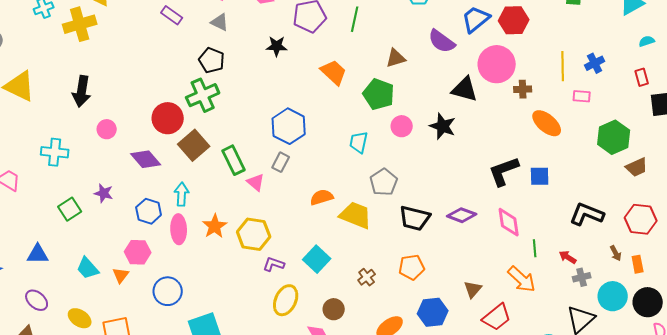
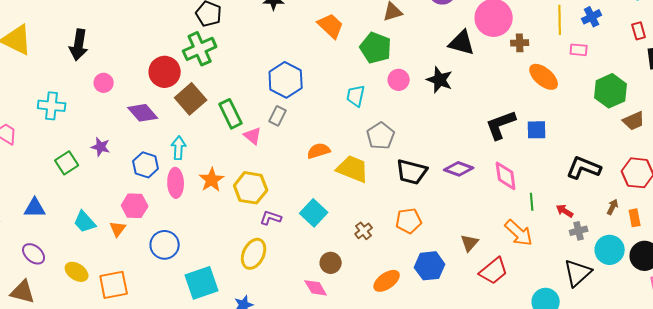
brown arrow: (616, 253) -> (613, 207), turned -126
yellow ellipse: (286, 300) -> (254, 254), moved

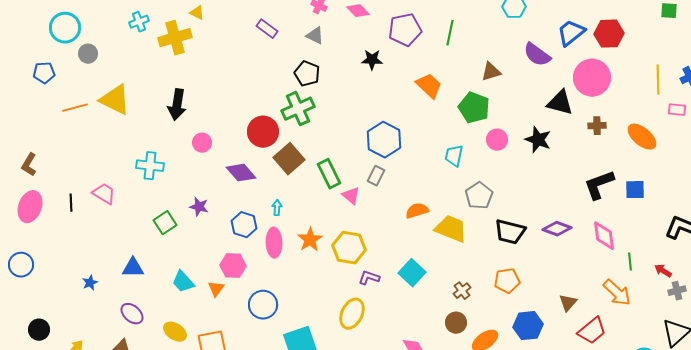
brown cross: (520, 43) -> (597, 126), moved
cyan arrow: (179, 148) -> (277, 208), size x0.7
brown circle: (331, 263) -> (456, 323), moved

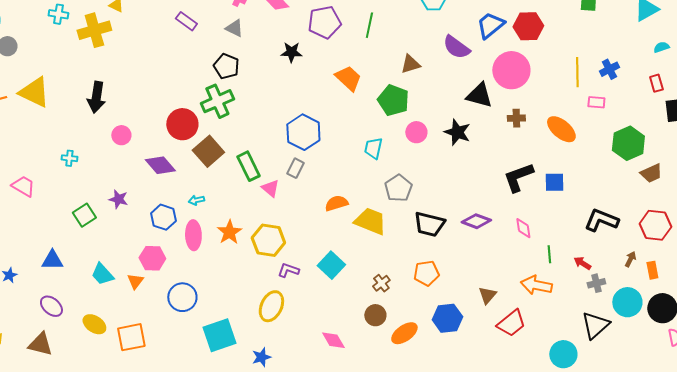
cyan cross: (139, 22) -> (58, 14), turned 30
cyan cross: (150, 166) -> (69, 158), size x0.6
cyan arrow: (277, 208) -> (196, 200), turned -105
pink diamond: (604, 236) -> (523, 228), size x0.7
orange arrow: (617, 293) -> (536, 285), turned 148

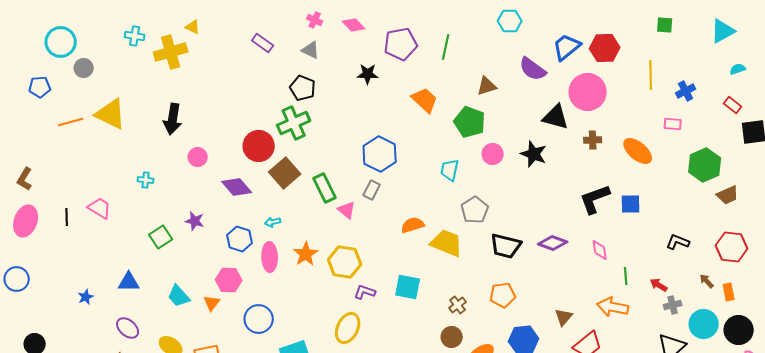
yellow line: (577, 72) -> (651, 75), moved
red rectangle: (656, 83) -> (733, 105), turned -36
black L-shape: (601, 220) -> (678, 242), size x0.7
brown arrow: (630, 259) -> (707, 281), turned -70
cyan square: (331, 265) -> (408, 287), turned -32

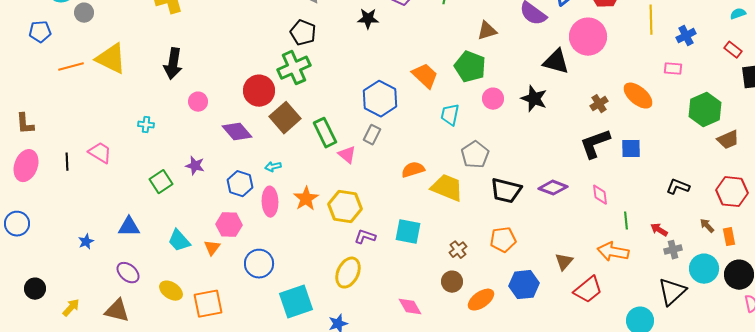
orange trapezoid: (425, 100) -> (425, 76), moved
brown cross: (593, 140) -> (599, 104), moved, turned -30
brown L-shape: (25, 179) -> (25, 124), turned -35

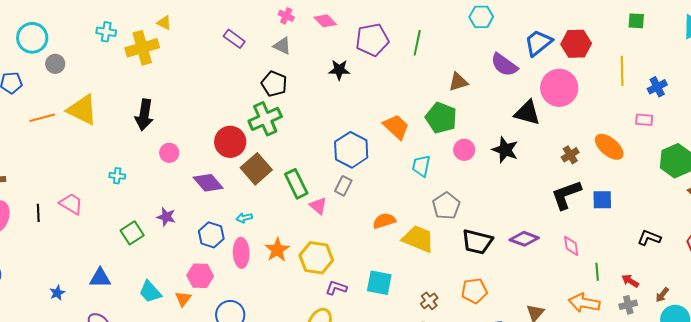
brown arrow: (707, 226) -> (662, 295), moved, turned -98
gray cross: (673, 250) -> (628, 305), moved

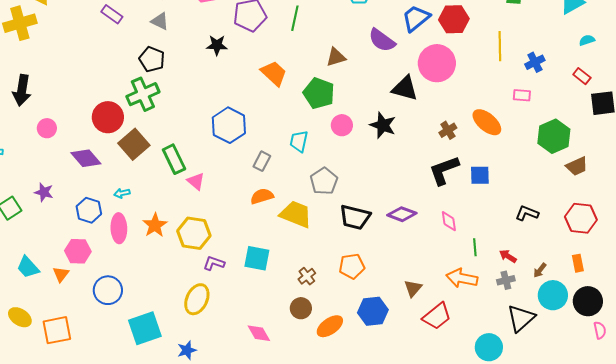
orange trapezoid: (396, 127) -> (274, 73), moved
gray rectangle: (343, 186) -> (262, 161), moved

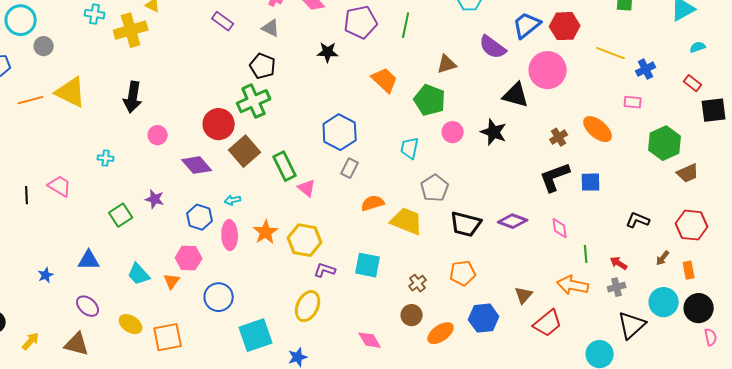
yellow line: (500, 46) -> (611, 53), turned -68
gray rectangle: (262, 161) -> (350, 168), moved
brown arrow: (540, 270) -> (663, 258), moved

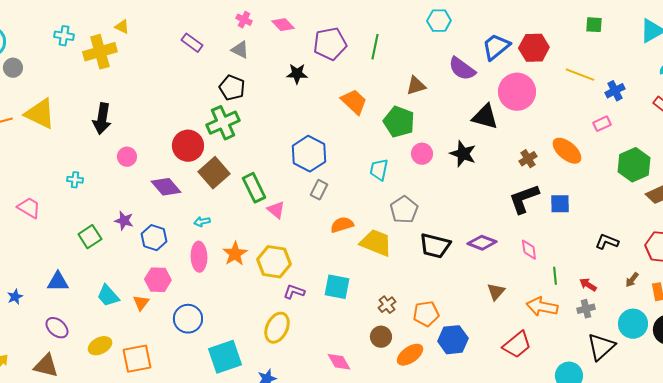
pink rectangle: (633, 102) -> (602, 124), turned -30
blue hexagon: (200, 217) -> (154, 238), moved
orange pentagon: (463, 273) -> (426, 314), moved
brown triangle: (524, 295) -> (496, 292), moved
yellow ellipse: (131, 324) -> (100, 346), turned -60

